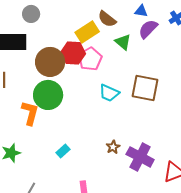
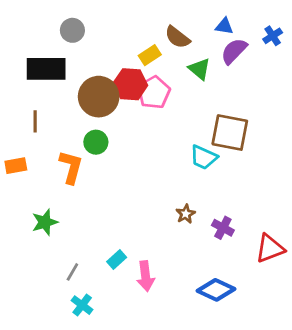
yellow rectangle: (87, 32) -> (150, 55), size x0.7
cyan trapezoid: (109, 93) -> (204, 157), moved
green circle: (48, 95) -> (96, 142), size x0.6
cyan rectangle: (63, 151) -> (117, 260), moved
purple cross: (140, 157) -> (223, 228), size x0.6

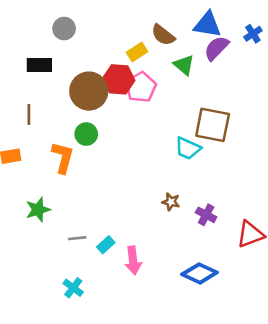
blue triangle: (224, 26) -> (207, 25), size x1.6
black rectangle: (46, 69) -> (39, 65), size x0.7
brown star: (186, 214) -> (171, 202), turned -30
gray line: (72, 272) -> (77, 238), moved, turned 54

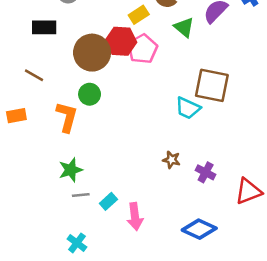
brown line: (29, 114) -> (34, 75), turned -60
green star: (38, 210) -> (71, 170), moved

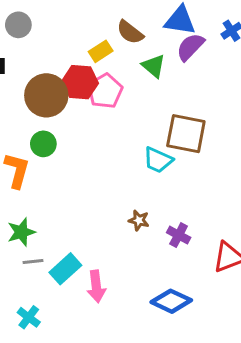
cyan rectangle: (108, 201) -> (65, 269), size x1.5

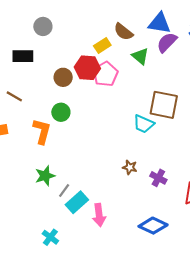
brown circle: (46, 95) -> (63, 77), size x0.6
gray line: (33, 261) -> (64, 191), moved, turned -48

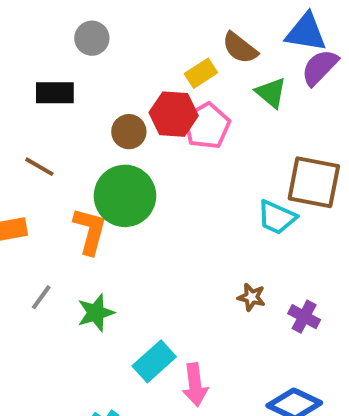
green circle: (61, 112) -> (125, 196), size x1.8
gray line: (64, 191) -> (41, 297), moved

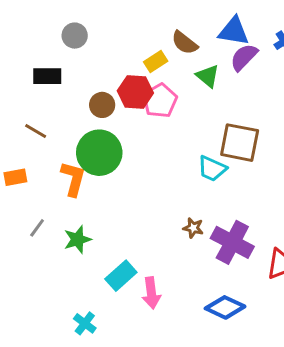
purple cross: (304, 317) -> (232, 242), size x1.8

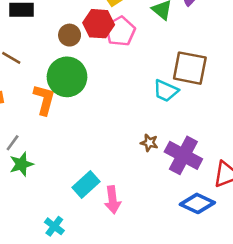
green star: (78, 239) -> (21, 164), moved
blue diamond: (225, 307) -> (197, 203), moved

